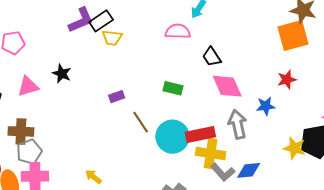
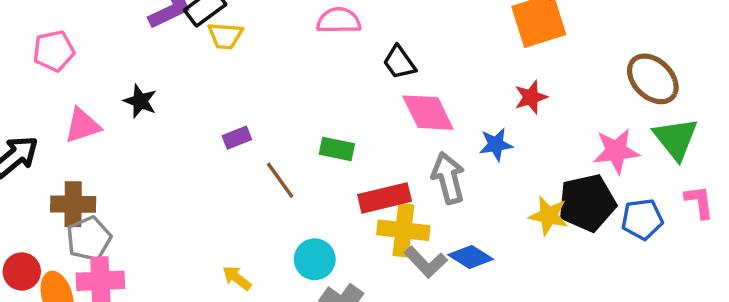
green rectangle: (173, 88) -> (337, 149), moved
cyan circle: (172, 137) -> (315, 259), moved, size x0.7
blue diamond: (249, 170) -> (471, 257), turned 40
yellow arrow: (93, 177) -> (237, 278), moved

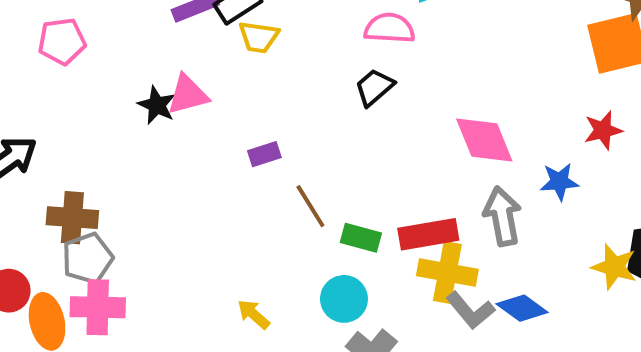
black trapezoid: (399, 62) -> (374, 87), moved, turned 81
pink triangle: (82, 126) -> (188, 95), moved
green rectangle: (337, 149) -> (361, 238), moved

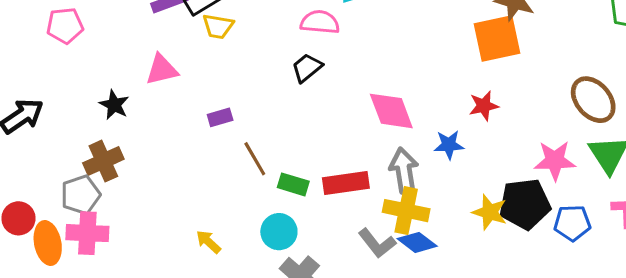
black star: (157, 105) -> (114, 105), moved
brown cross: (72, 218) -> (103, 161), moved, turned -30
yellow cross: (447, 272) -> (406, 211), moved

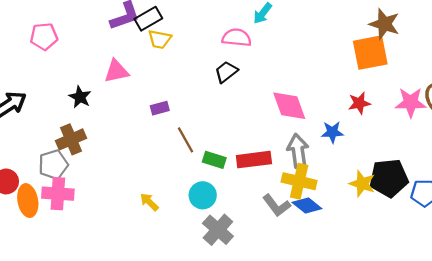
pink star: (555, 161) -> (411, 102), moved

